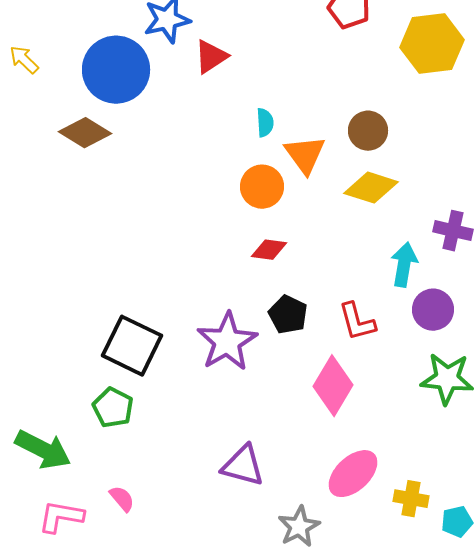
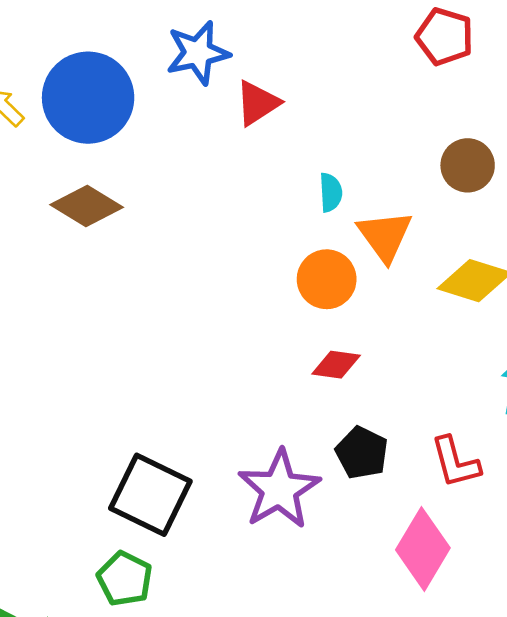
blue circle: (116, 70) -> (88, 98), moved
brown circle: (368, 131) -> (468, 165), moved

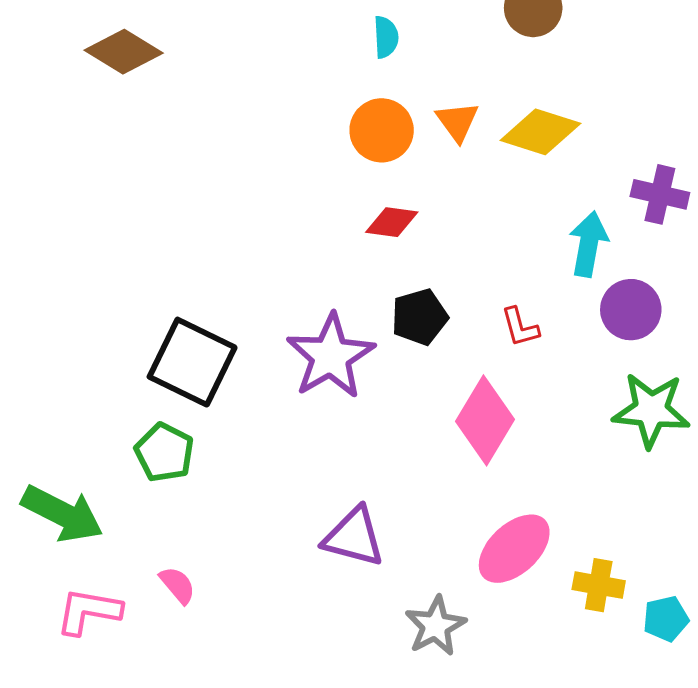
orange triangle: (385, 236) -> (457, 122), moved, size x0.7
black pentagon: (362, 453) -> (419, 317), turned 30
red L-shape: (455, 462) -> (520, 327), size x0.7

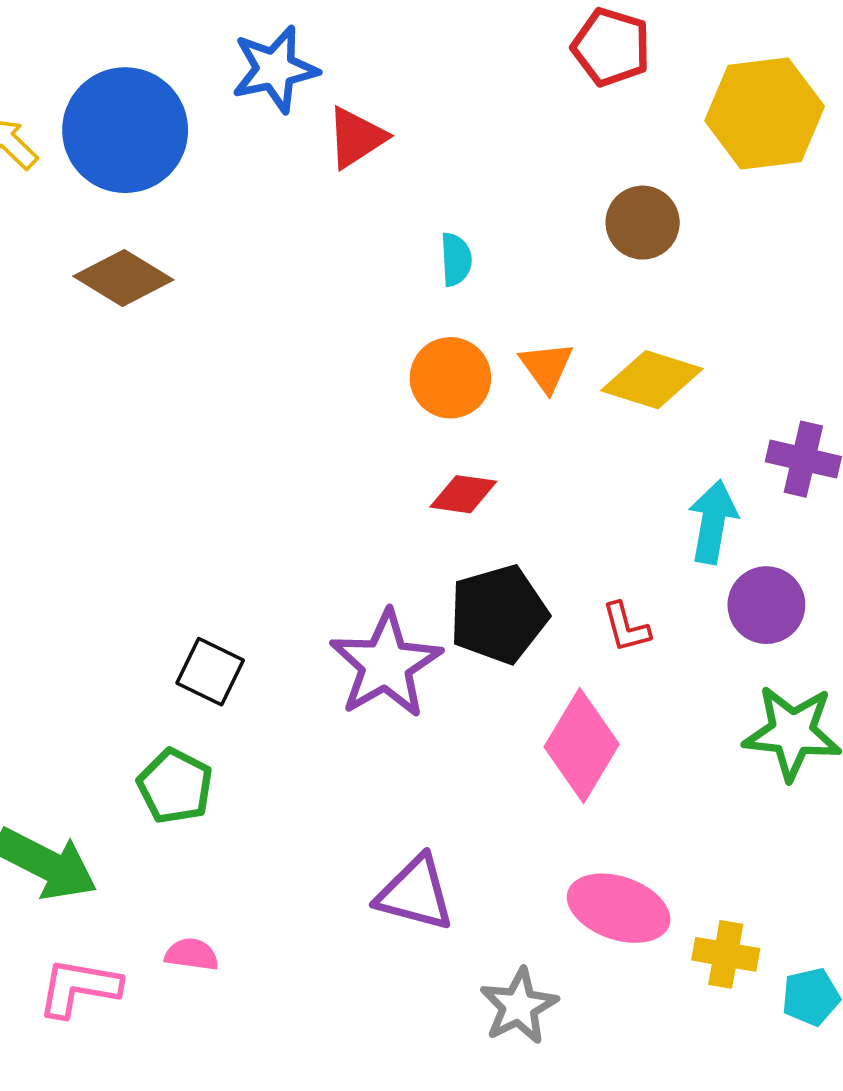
black pentagon: (419, 317) -> (498, 614), size x1.4
black square: (192, 362) -> (210, 672), size x0.6
pink ellipse: (514, 549) -> (619, 908), turned 62
pink semicircle: (178, 585) -> (192, 954), turned -42

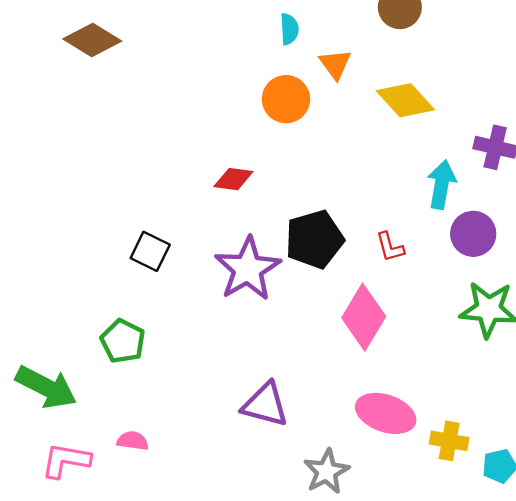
orange triangle: (546, 367) -> (335, 64), moved
yellow diamond: (652, 380) -> (405, 100), turned 30
red diamond: (463, 494) -> (233, 179), moved
black square: (210, 672) -> (150, 251), moved

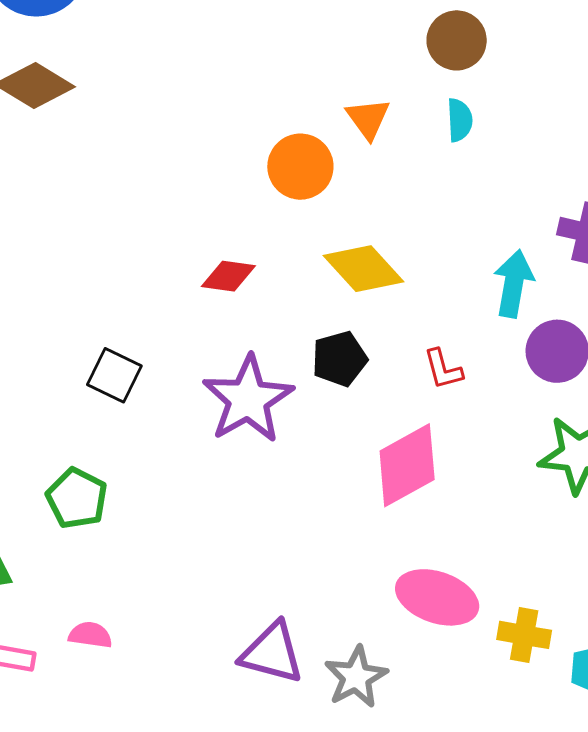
cyan semicircle: (289, 29) -> (460, 120), moved
yellow diamond: (405, 100) -> (364, 269), moved
black pentagon: (314, 239) -> (339, 359), size x0.7
pink diamond: (364, 317) -> (407, 465), turned 30
purple triangle: (265, 405) -> (272, 653), moved

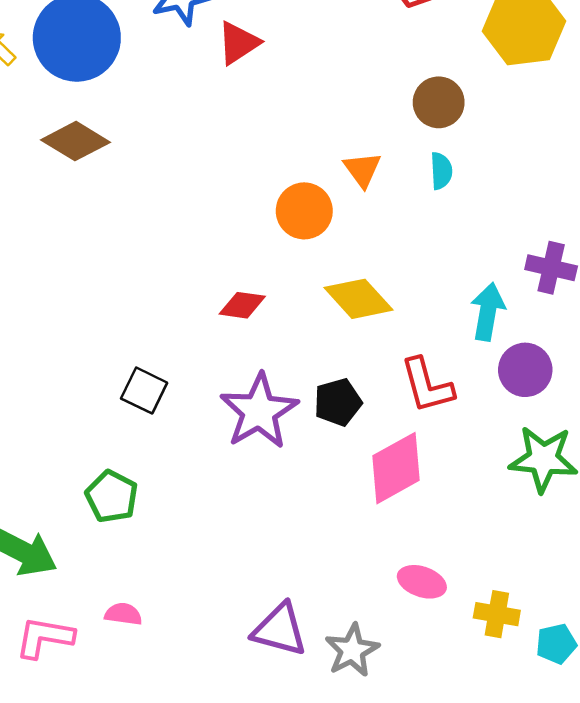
black pentagon: (339, 359) -> (338, 402), moved
red L-shape: (443, 369) -> (427, 385), size x1.6
pink ellipse: (437, 597) -> (422, 582), size x0.7

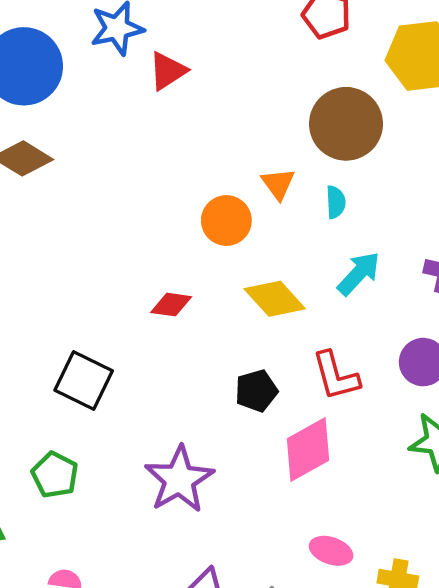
brown circle: (439, 102) -> (346, 124), size x1.6
cyan semicircle: (441, 171) -> (336, 202), moved
cyan arrow: (488, 312) -> (359, 273), moved, turned 33
black square: (144, 391) -> (84, 380), size x1.4
purple star: (259, 411) -> (179, 479), moved

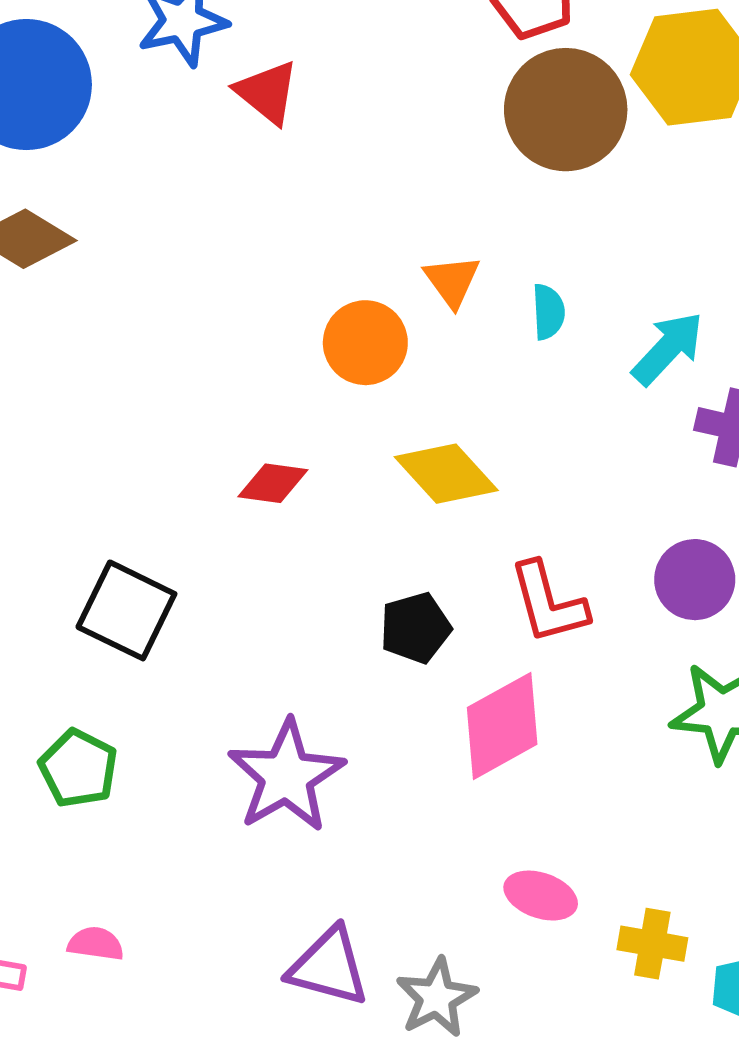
red triangle: (168, 71) -> (267, 92), turned -48
brown circle: (346, 124) -> (566, 110), moved
cyan arrow: (359, 273) -> (668, 348), moved

